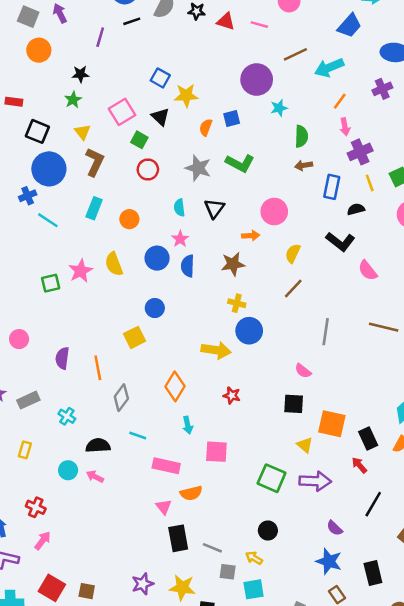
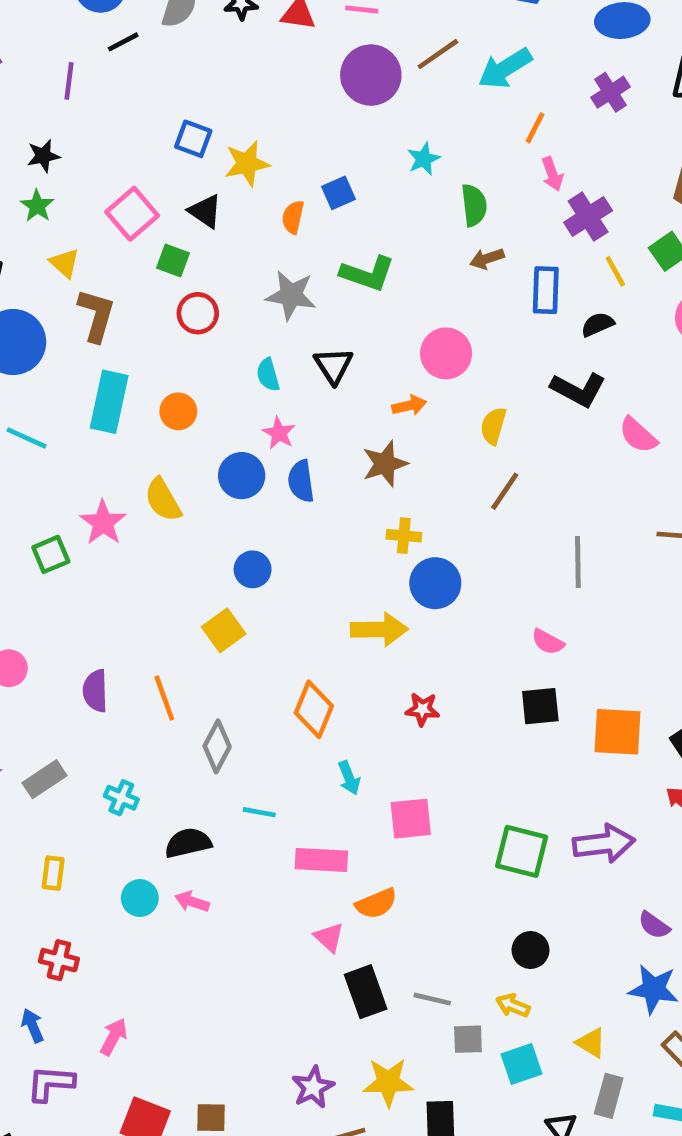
purple circle: (257, 80) -> (371, 75), moved
cyan rectangle: (94, 208) -> (109, 402), size x1.4
yellow triangle: (305, 445) -> (591, 1043), moved
red cross: (36, 507) -> (59, 960), moved

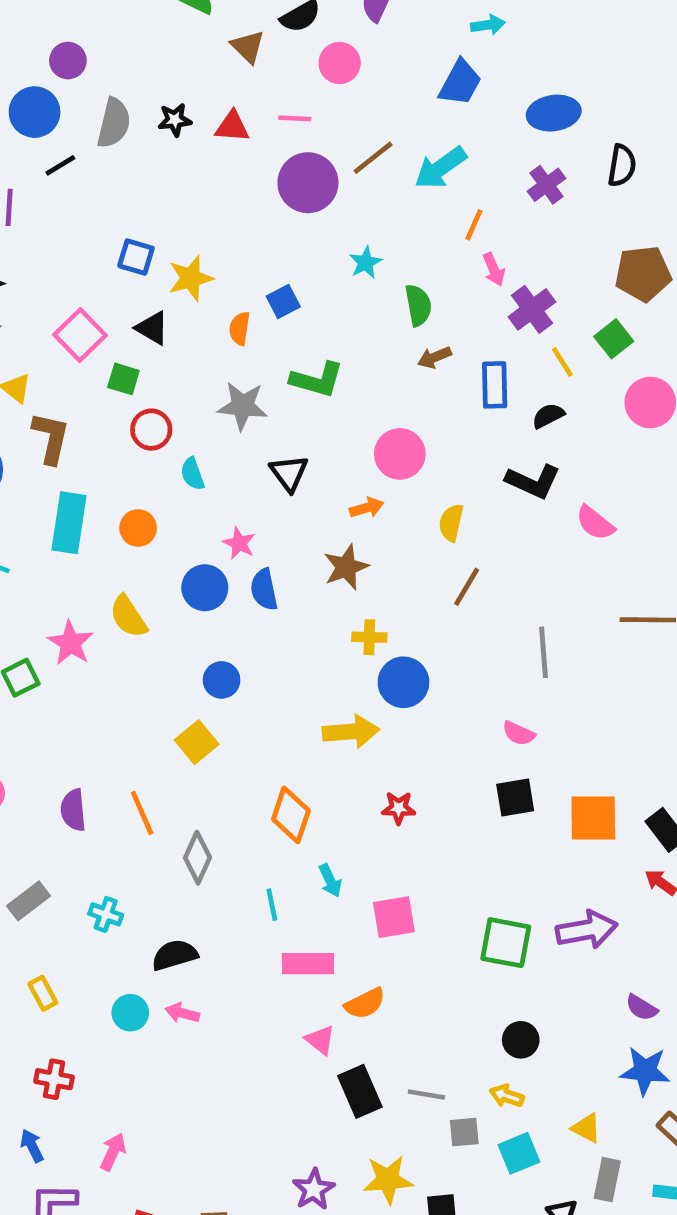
cyan semicircle: (268, 375) -> (192, 474), moved
cyan line: (259, 812) -> (272, 905), moved, turned 72
yellow rectangle: (53, 873) -> (43, 993), turned -32

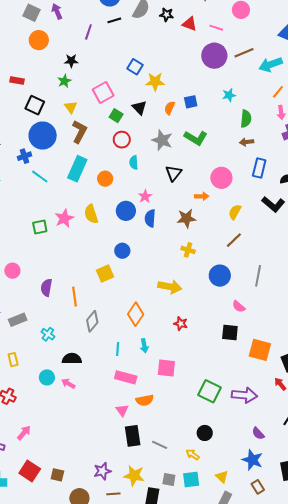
black triangle: (152, 328) -> (139, 108), moved
blue rectangle: (495, 385) -> (259, 168), moved
blue circle: (403, 682) -> (220, 276), moved
gray square: (464, 1132) -> (169, 479), moved

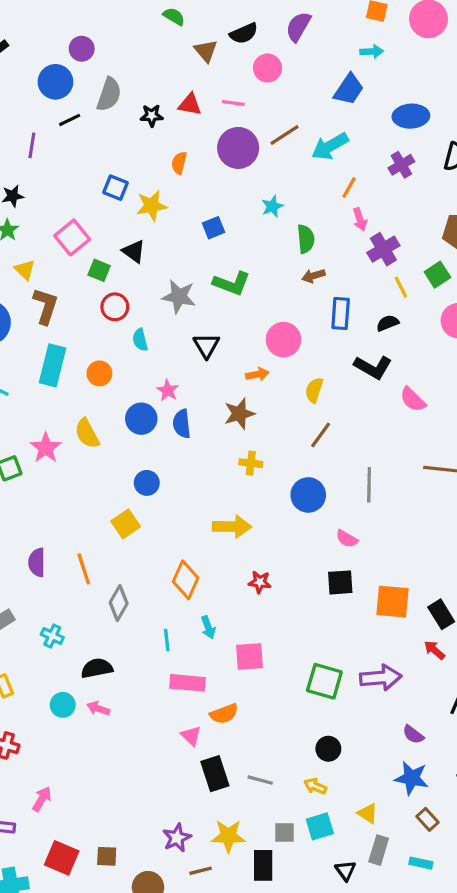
black star: (167, 15) -> (152, 116), moved
orange semicircle: (170, 108) -> (179, 163), moved

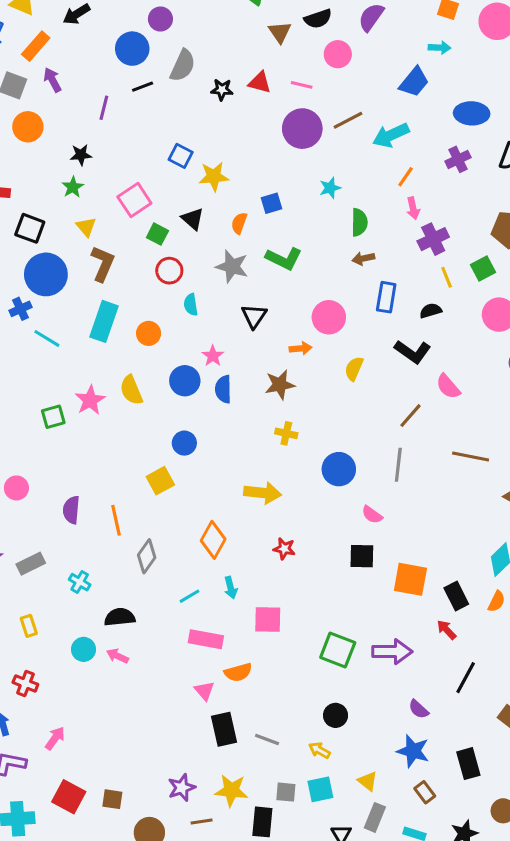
orange semicircle: (179, 163) -> (239, 223), moved
brown line: (321, 435) -> (411, 416), moved
cyan line: (167, 640) -> (190, 596), turned 60

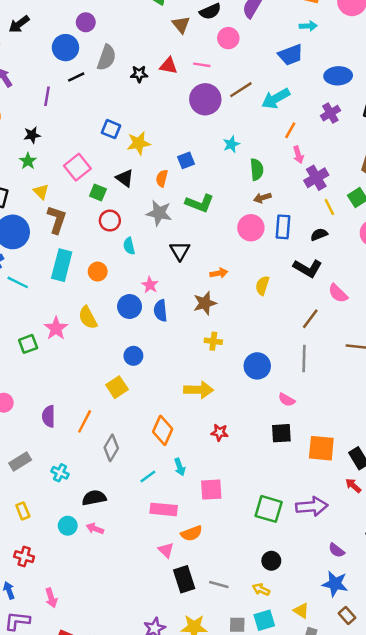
blue trapezoid: (414, 82) -> (291, 55), turned 35
pink circle: (329, 317) -> (251, 228), moved
orange line: (116, 520) -> (85, 421), turned 45
pink arrow: (55, 738) -> (51, 598), turned 132

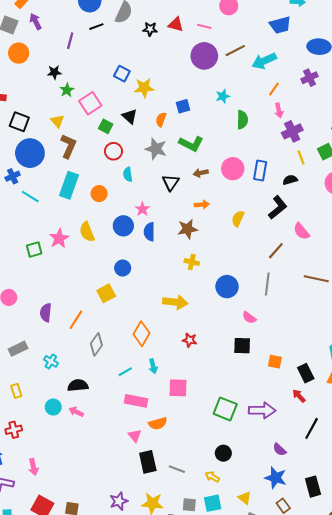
green star: (28, 161) -> (67, 90), moved
brown arrow: (262, 198) -> (201, 173), moved
black L-shape: (308, 268) -> (278, 208), turned -75
orange square: (321, 448) -> (275, 362), size x0.6
red cross: (24, 557) -> (14, 430), turned -35

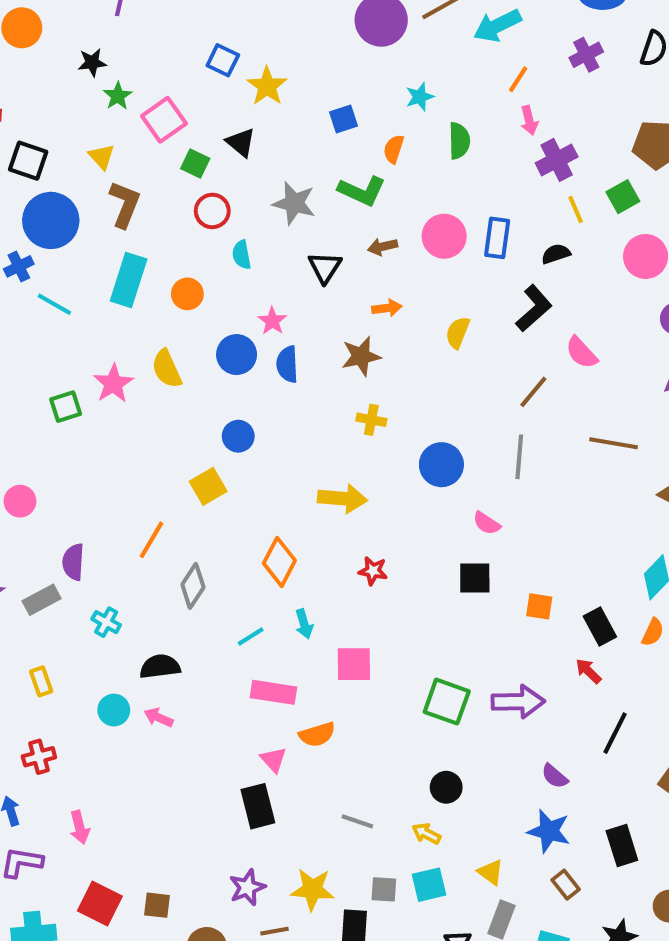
yellow star: (144, 88) -> (267, 86), turned -30
orange semicircle: (161, 120) -> (394, 149), moved
purple semicircle: (46, 313) -> (73, 562), moved
black rectangle: (148, 462) -> (258, 806), moved

